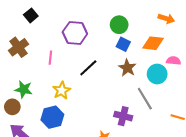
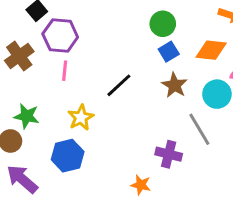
purple hexagon: (75, 33) -> (60, 36), moved
blue square: (123, 44) -> (169, 52), turned 32

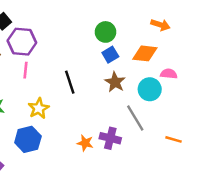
black line: (119, 85) -> (70, 82), turned -65
orange star: (141, 185) -> (85, 143), moved

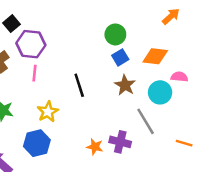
orange arrow: (160, 25) -> (171, 16), moved, turned -60

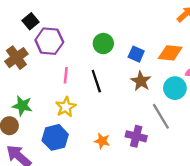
green circle: (115, 34) -> (103, 44), moved
blue square: (120, 57) -> (136, 54), turned -35
pink line: (34, 73) -> (66, 75), moved
orange star: (95, 147) -> (102, 141), moved

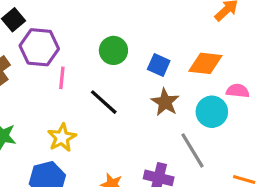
pink line: (66, 75) -> (62, 78), moved
black line: (96, 81) -> (104, 102), turned -30

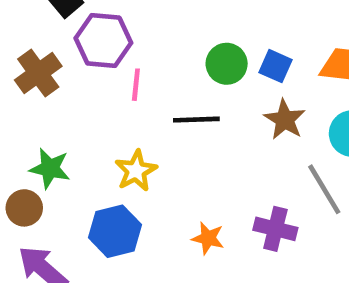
green circle: (113, 50) -> (227, 64), moved
black line: (104, 102) -> (196, 120), turned -44

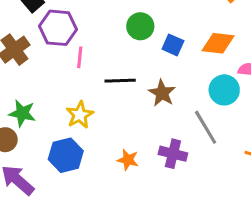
green circle: (227, 64) -> (140, 26), moved
brown star: (285, 120) -> (162, 93), moved

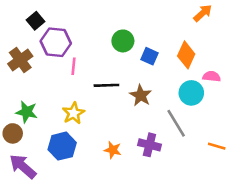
orange diamond: (218, 43) -> (186, 55), turned -72

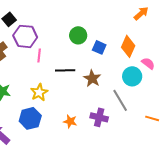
pink semicircle: (212, 76) -> (148, 63), turned 32

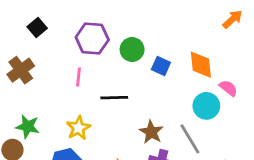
orange arrow: (141, 13) -> (232, 19), moved
purple hexagon: (25, 36) -> (92, 38), moved
orange diamond: (128, 46) -> (201, 65), turned -30
brown star: (92, 78) -> (151, 132), moved

